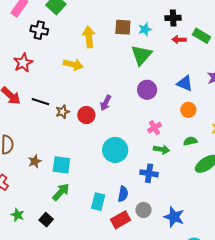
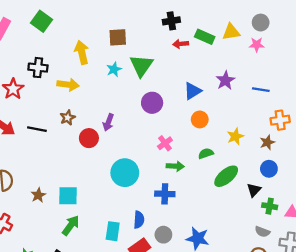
cyan star: (145, 29) -> (114, 69), moved
black cross: (39, 30) -> (38, 68), moved
blue triangle: (185, 83) -> (193, 91), turned -48
brown star: (63, 112) -> (68, 118), moved

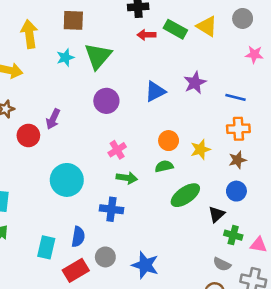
yellow triangle: (231, 32) -> (207, 26), turned 36
pink star: (257, 45) -> (254, 54), moved
orange circle: (200, 119) -> (169, 141), moved
orange cross: (280, 120) -> (238, 129), moved

